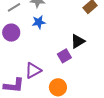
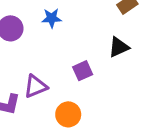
black triangle: (78, 41) -> (119, 47), moved

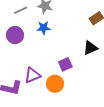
orange circle: (68, 114) -> (55, 84), moved

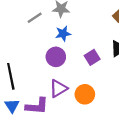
purple circle: (15, 35) -> (56, 57), moved
purple square: (65, 64) -> (92, 57), moved

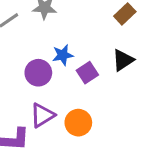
blue star: (63, 34) -> (63, 55), moved

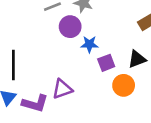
purple circle: (38, 73) -> (70, 27), moved
orange circle: (78, 123) -> (124, 85), moved

